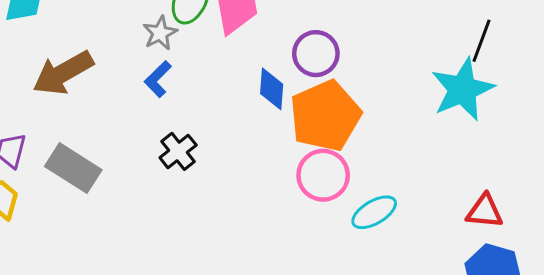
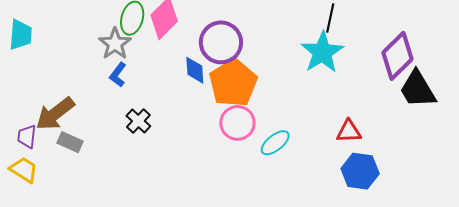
gray star: (160, 33) -> (115, 44), size x1.4
purple circle: (316, 54) -> (221, 42), size x1.4
brown arrow: (63, 73) -> (55, 114), moved
gray rectangle: (73, 168) -> (70, 142), size x0.7

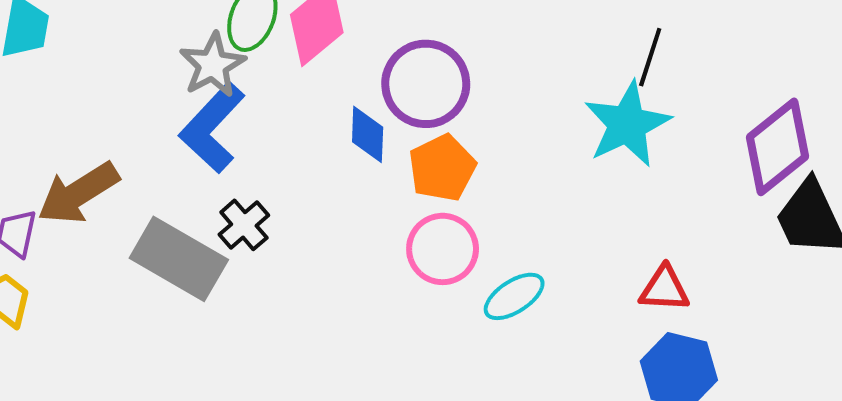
blue L-shape: (118, 75) -> (212, 128), size x1.8
orange pentagon: (233, 83) -> (442, 168), size x0.7
gray rectangle: (70, 142) -> (179, 259), moved, size x1.8

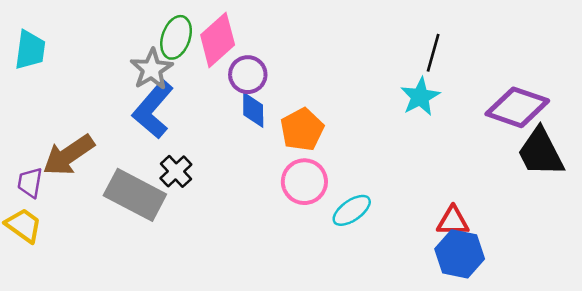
purple circle: (426, 84) -> (248, 75), moved, size x0.7
cyan star: (627, 124) -> (420, 97), size x0.7
purple diamond: (777, 147) -> (517, 107), turned 60
red triangle: (664, 289) -> (453, 221), moved

